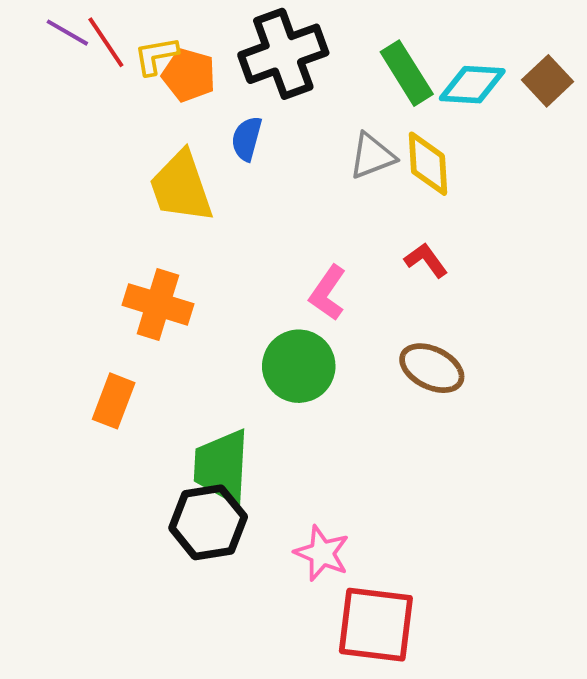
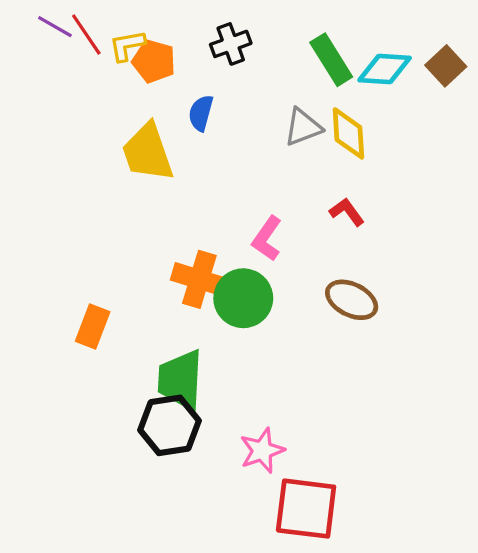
black cross: (283, 54) -> (231, 44), size x0.6
orange cross: (158, 304) -> (199, 279), moved
pink star: (322, 553) -> (262, 450), turned 30

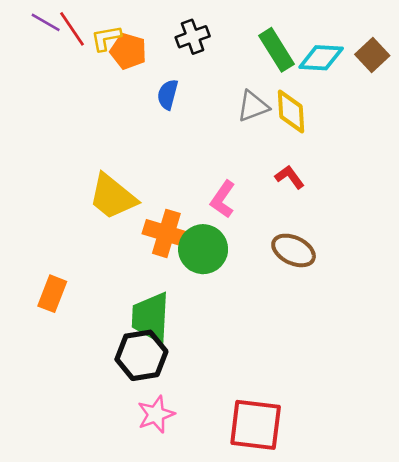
yellow trapezoid: (148, 152) -> (113, 197), moved, turned -32
orange rectangle: (93, 326) -> (52, 294), moved
pink star: (262, 450) -> (156, 414), moved

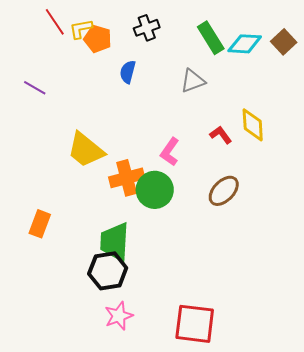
purple line: (46, 22) -> (35, 88), moved
yellow diamond: (291, 111) -> (253, 125), moved
orange cross: (166, 233) -> (127, 178), turned -32
brown ellipse: (294, 250) -> (224, 191), turned -72

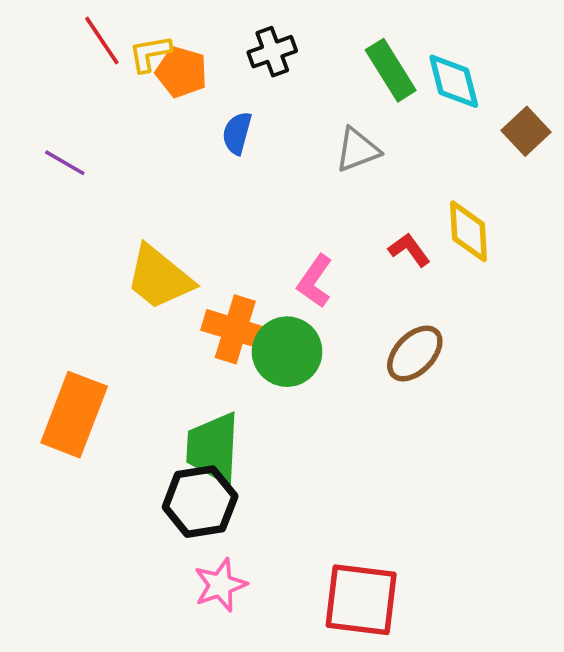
brown square: (284, 42) -> (526, 131), moved
cyan diamond: (245, 44) -> (454, 81), turned 72
orange cross: (127, 178) -> (235, 329), turned 32
orange rectangle: (40, 224) -> (74, 415), size x1.6

